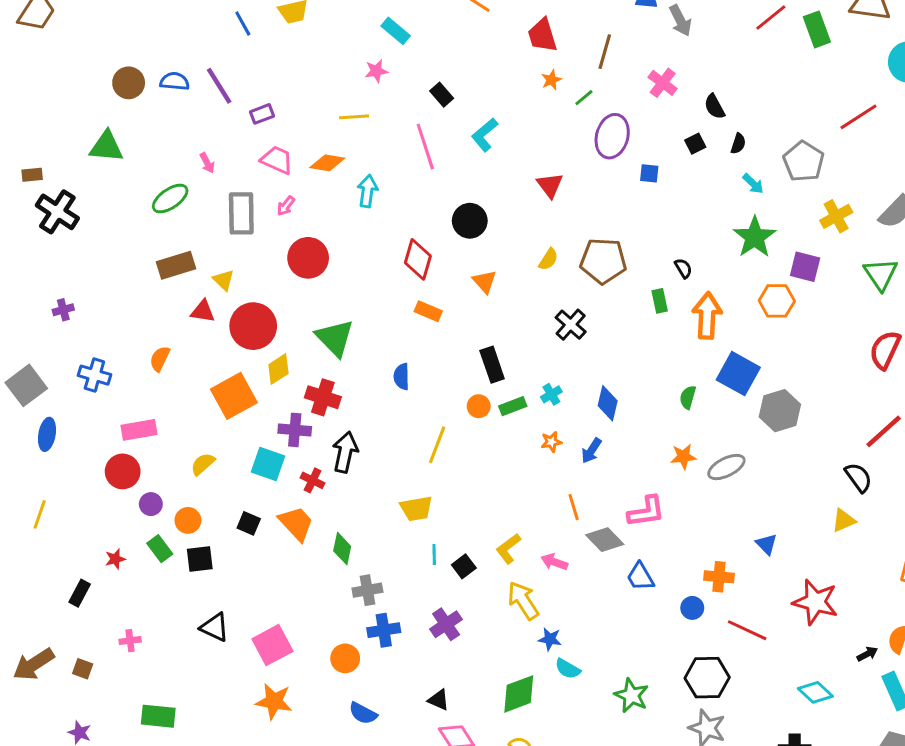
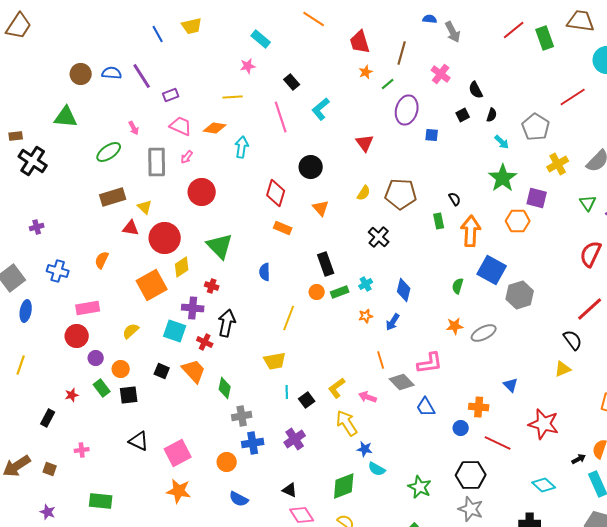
green triangle: (881, 274) -> (588, 203), size x0.7
red cross: (323, 397) -> (212, 286), size x0.6

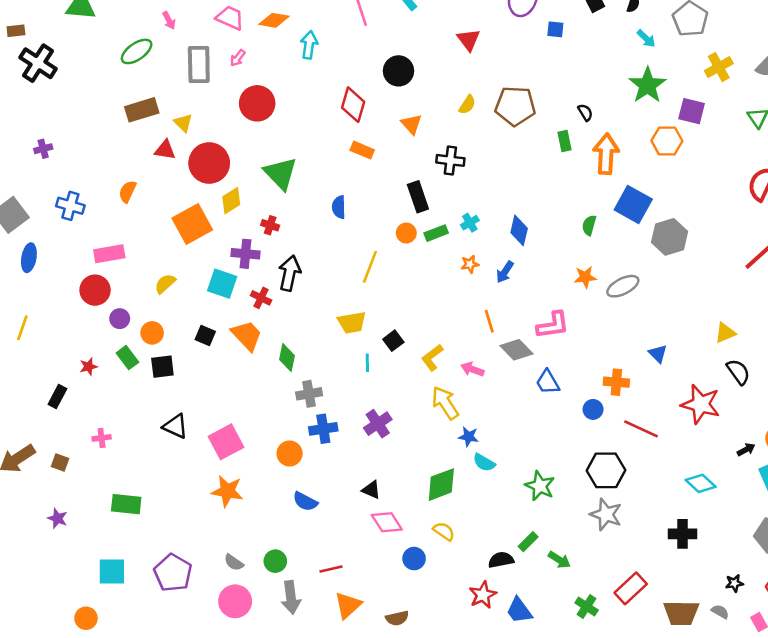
black cross: (379, 237) -> (450, 160), moved, turned -35
black semicircle: (573, 340) -> (738, 372), moved
black square: (307, 400) -> (393, 341), moved

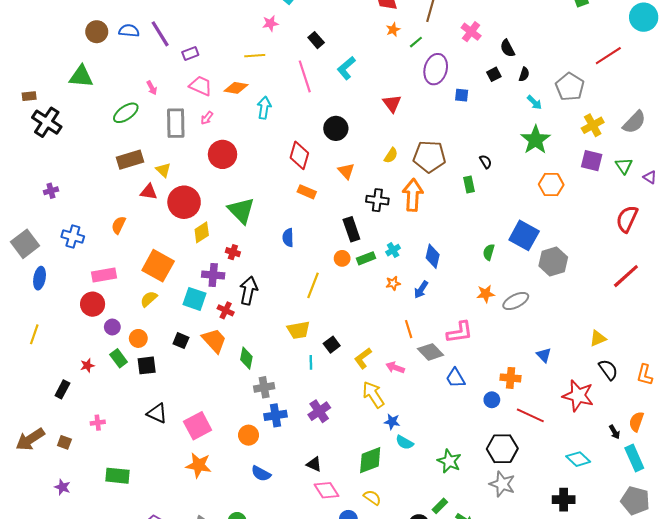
purple square: (692, 111) -> (592, 161), moved
orange arrow: (606, 154) -> (413, 195), moved
orange square: (192, 224) -> (158, 266), moved, turned -32
black arrow: (746, 450) -> (615, 432), turned 88

